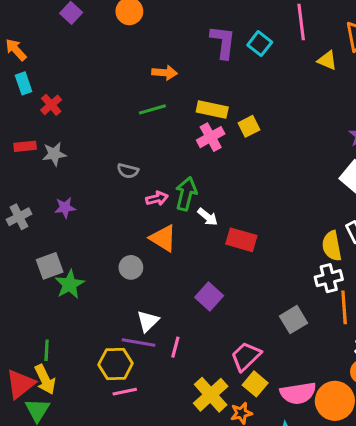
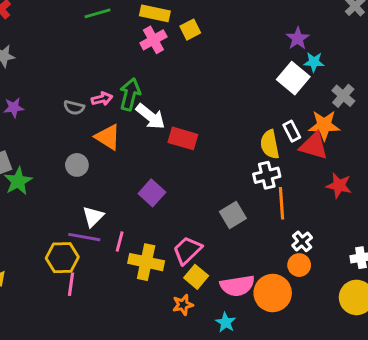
gray semicircle: (128, 171) -> (74, 108), moved
white arrow: (208, 217) -> (151, 116), size x1.5
pink line: (125, 392) -> (71, 284), turned -70
yellow cross: (211, 395) -> (146, 262), moved, turned -36

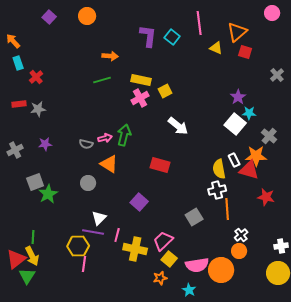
white arrow: (151, 116) -> (178, 126), moved

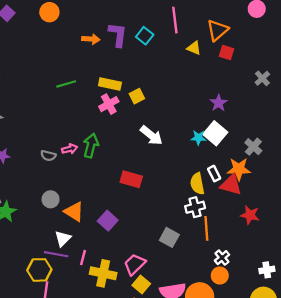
orange arrow: (110, 56) -> (91, 39), moved
cyan star: (249, 113) -> (198, 138), moved
orange triangle: (109, 164) -> (74, 212), moved
gray square: (194, 217) -> (169, 237), turned -30

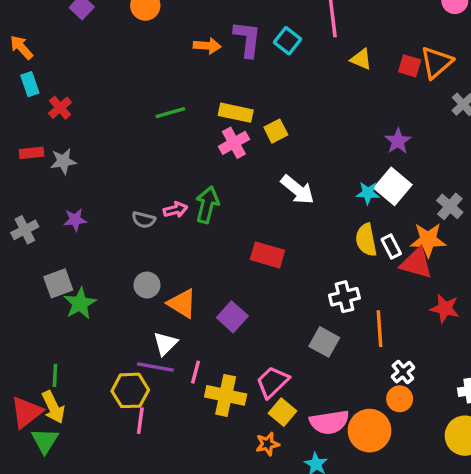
orange triangle: (217, 30) -> (436, 62), moved
yellow semicircle: (197, 184) -> (366, 240), moved
white cross: (195, 207) -> (344, 297), moved

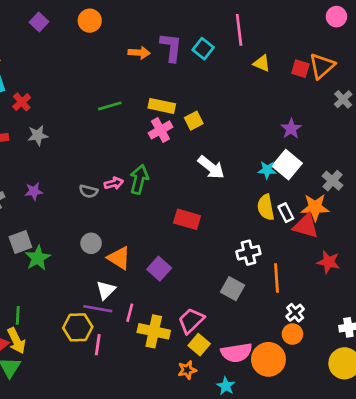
gray star: (63, 161) -> (38, 135), moved
pink line: (140, 421) -> (98, 345), moved

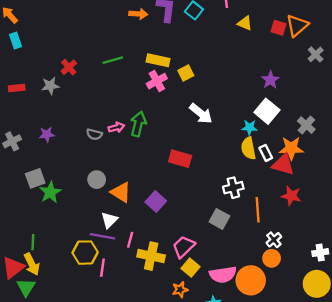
red cross: (22, 102) -> (69, 67), moved
cyan star: (267, 170) -> (250, 127), moved
red star: (328, 262) -> (291, 196), moved

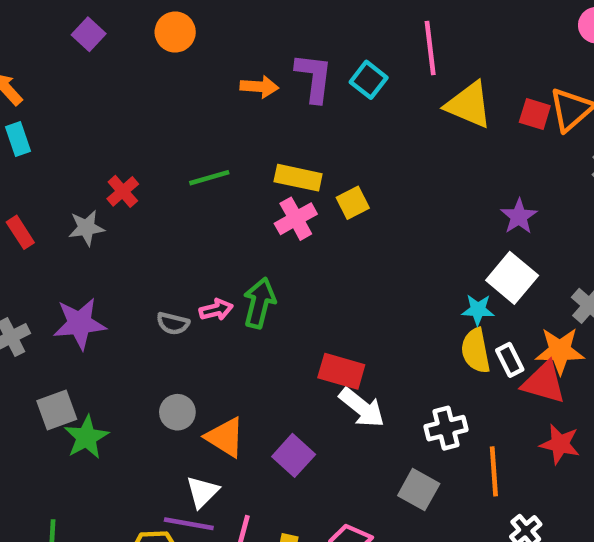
yellow triangle: (245, 23) -> (469, 105), size x1.6
red rectangle: (17, 88) -> (20, 232), turned 63
white arrow: (201, 114) -> (362, 408), moved
purple star: (47, 134) -> (80, 323), size x1.6

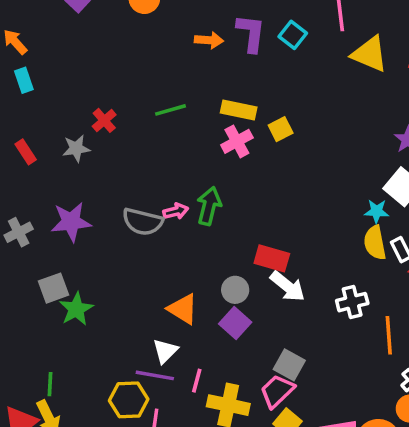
gray semicircle: (173, 323) -> (143, 222), size x1.6
gray circle: (177, 412) -> (235, 290), moved
gray square: (419, 490) -> (289, 365), moved

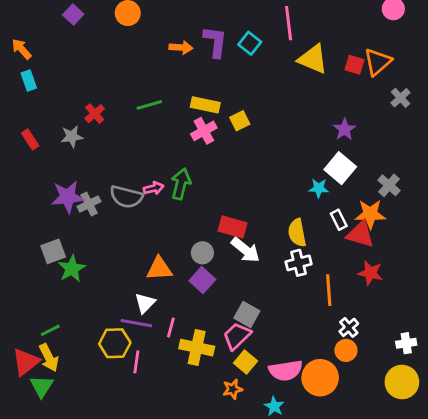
gray cross: (19, 232) -> (89, 204), moved
yellow semicircle: (375, 243) -> (297, 233), moved
orange triangle: (183, 309) -> (159, 269), turned -36
green line: (50, 384) -> (50, 330), turned 60

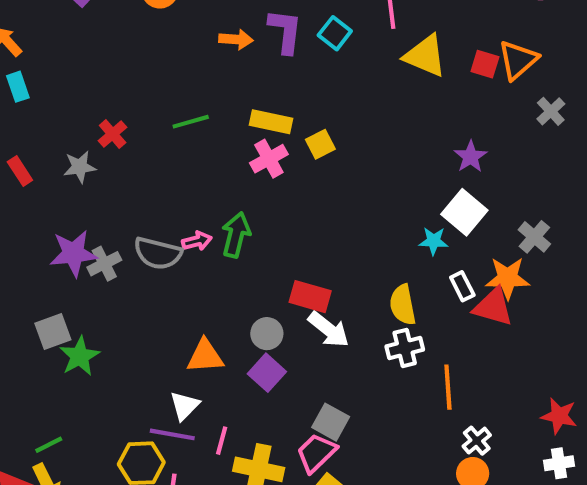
red star: (370, 273) -> (559, 416), moved

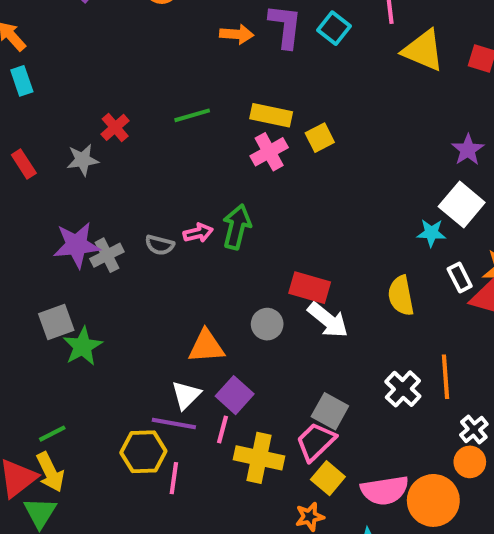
gray semicircle: (158, 253) -> (160, 245), size x0.6
white cross: (405, 348) -> (403, 389), moved, turned -33
purple square: (267, 373) -> (235, 395), moved

